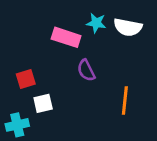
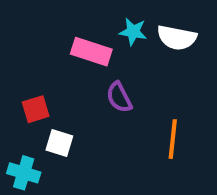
white square: (43, 103) -> (59, 143), turned 30
cyan cross: (17, 125) -> (24, 173), turned 30

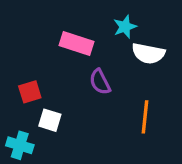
cyan star: (133, 32) -> (125, 27), moved, turned -30
white semicircle: (177, 38) -> (148, 53), moved

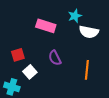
purple semicircle: (100, 82) -> (55, 58), moved
white square: (50, 120) -> (30, 72), turned 32

